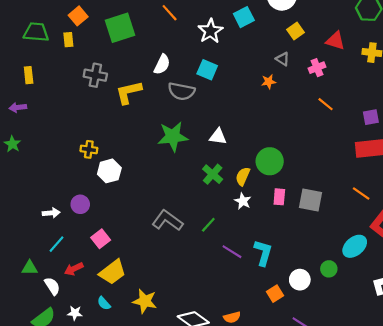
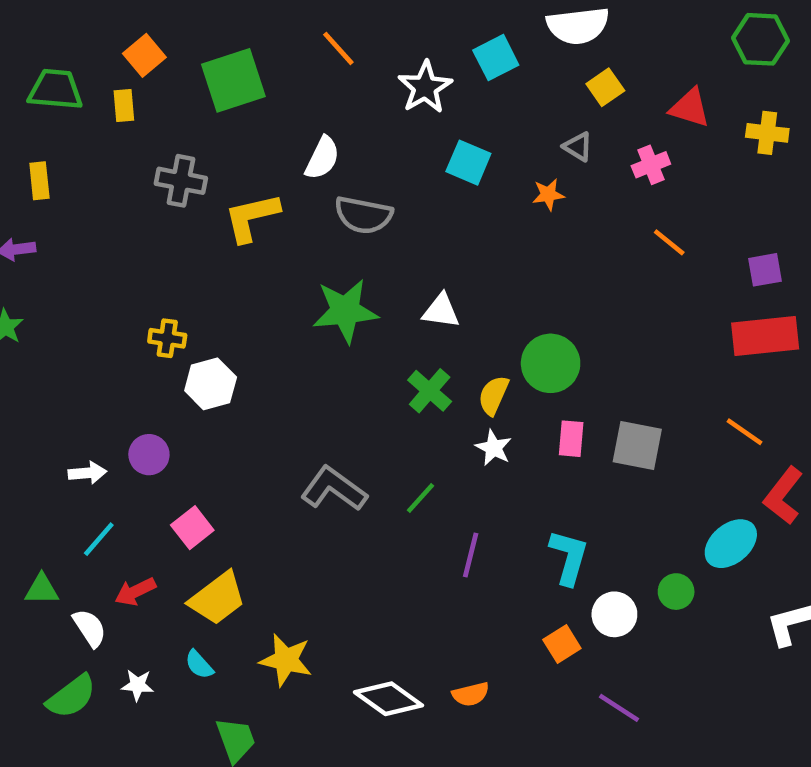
cyan square: (207, 70) -> (468, 163), moved
purple line: (232, 252) -> (471, 555), turned 72
cyan L-shape: (263, 253) -> (569, 557), moved

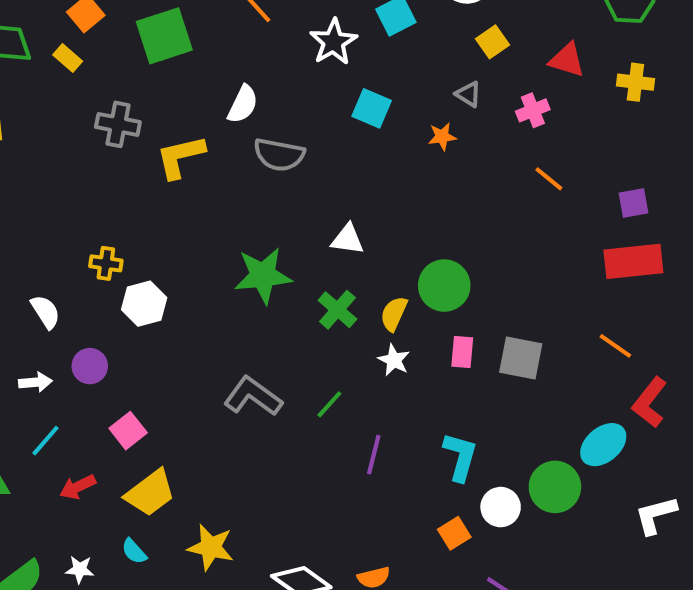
yellow rectangle: (124, 106) -> (68, 58), turned -44
green star: (345, 311) -> (263, 275), moved
green circle: (676, 592) -> (555, 487), size x1.6
white semicircle: (90, 628) -> (45, 312), moved

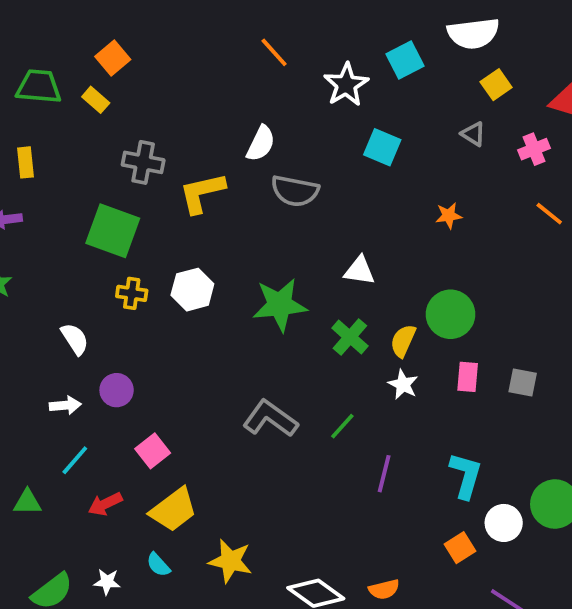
green square: (164, 36) -> (113, 231), moved, turned 38
orange star: (442, 137) -> (449, 216), moved
white hexagon: (144, 304) -> (192, 290), moved
gray square: (521, 358) -> (523, 383), size x0.7

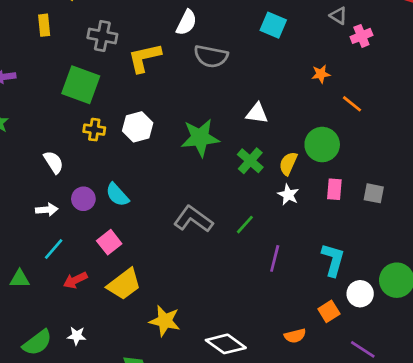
pink cross: (534, 149) -> (361, 36), moved
yellow rectangle: (25, 162) -> (44, 25), moved
orange line: (549, 214) -> (352, 104), moved
cyan semicircle: (158, 565) -> (117, 195), moved, size x1.4
orange semicircle: (384, 589) -> (295, 336), moved

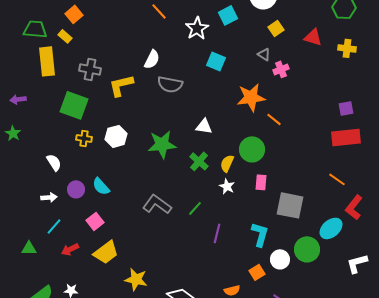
yellow rectangle: (44, 25) -> (47, 61), size x1.8
orange star: (321, 74) -> (251, 97), size x2.0
gray square: (374, 193) -> (290, 205), moved, size x1.8

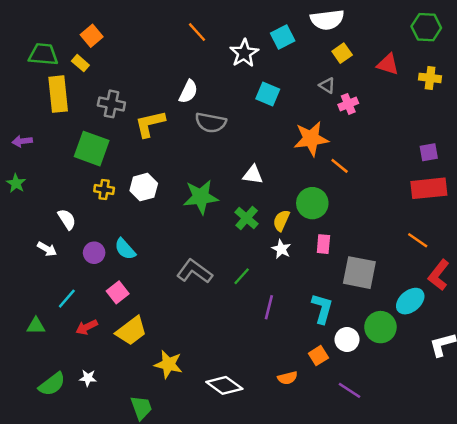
white arrow: (49, 197) -> (47, 249), moved, turned 35

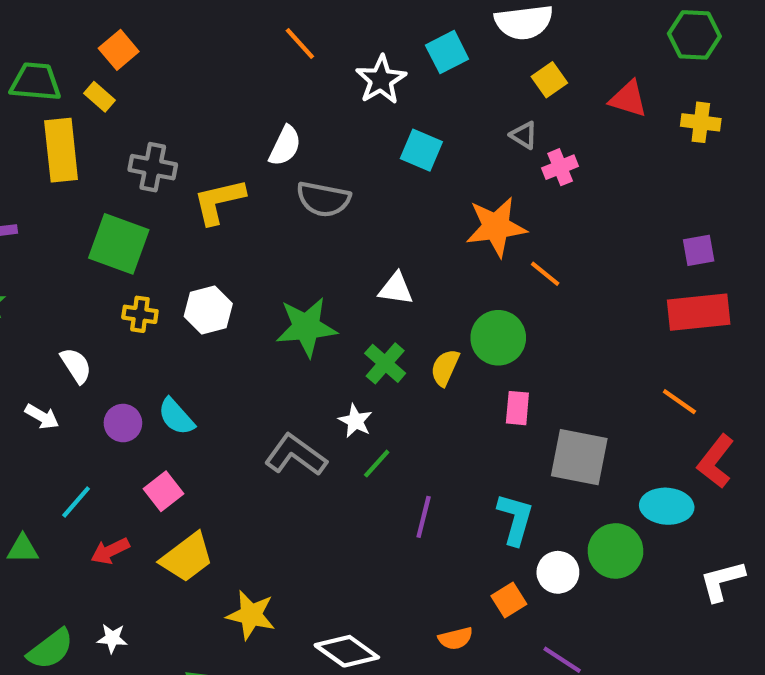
white star: (281, 249) -> (355, 421), moved
cyan ellipse: (410, 301) -> (667, 506), turned 44

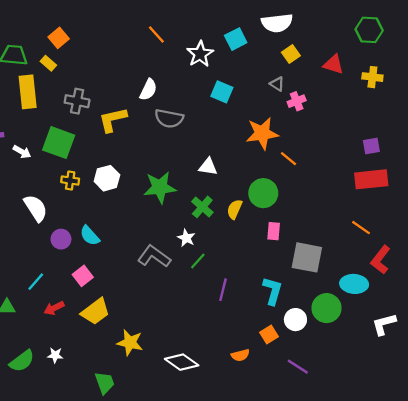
white semicircle: (76, 365) -> (36, 208), size x1.4
white arrow: (42, 417) -> (22, 152), moved

